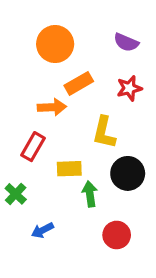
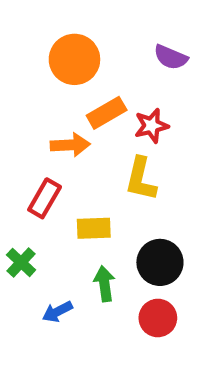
red star: (129, 88) -> (151, 126), moved
black circle: (128, 173) -> (160, 262), moved
green arrow: (90, 194) -> (104, 284), moved

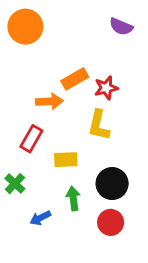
purple semicircle: (171, 57) -> (121, 27), moved
orange circle: (74, 59) -> (25, 27), moved

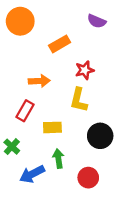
orange rectangle: (75, 79) -> (60, 44), moved
black circle: (112, 184) -> (100, 136), moved
blue arrow: (40, 218) -> (32, 174), size x1.5

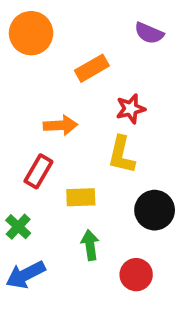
blue arrow: (32, 174) -> (26, 275), moved

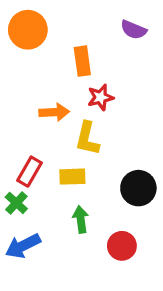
orange rectangle: (92, 68) -> (82, 61), turned -68
red star: (131, 109) -> (100, 97), moved
yellow L-shape: (121, 155) -> (87, 139), moved
red rectangle: (38, 171) -> (30, 172), moved

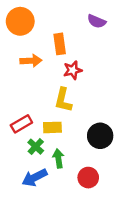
orange arrow: (54, 112) -> (31, 61), moved
red rectangle: (30, 172) -> (21, 124), turned 30
green cross: (16, 203) -> (36, 147), moved
blue arrow: (23, 246) -> (35, 178), moved

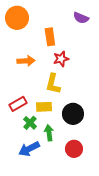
orange arrow: (31, 61) -> (26, 61), moved
black circle: (100, 136) -> (73, 114), moved

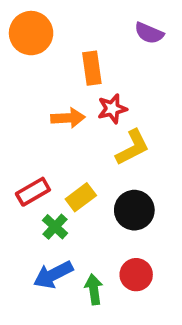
orange arrow: (26, 61) -> (68, 118), moved
yellow L-shape: (53, 84) -> (132, 147), moved, turned -130
yellow rectangle: (44, 107) -> (81, 197), turned -35
green arrow: (49, 133) -> (94, 289), moved

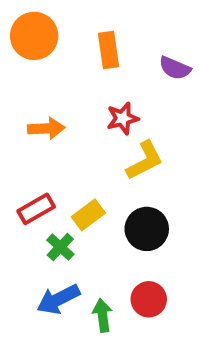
purple semicircle: (149, 33) -> (175, 68), moved
orange rectangle: (92, 68) -> (109, 50), moved
orange arrow: (68, 118) -> (46, 128), moved

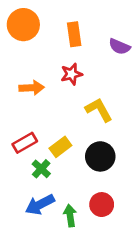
red star: (123, 118) -> (71, 74), moved
yellow L-shape: (145, 161) -> (99, 110), turned -92

